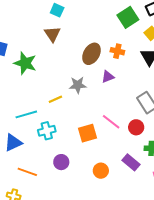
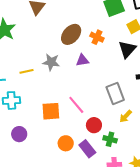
red circle: (136, 127) -> (94, 125), moved
orange circle: (101, 171) -> (66, 143), moved

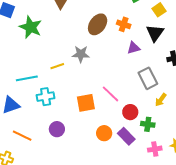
purple triangle: (82, 60) -> (134, 48), moved

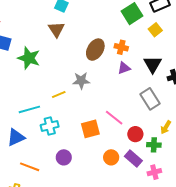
black triangle: (155, 33) -> (153, 64), moved
purple triangle: (134, 48) -> (124, 68), moved
yellow arrow: (161, 100) -> (166, 127), moved
pink cross: (155, 149) -> (154, 172), moved

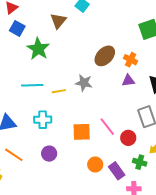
brown triangle: (56, 29) -> (58, 21), moved
cyan line: (29, 109) -> (32, 85), moved
red circle: (135, 134) -> (128, 138), moved

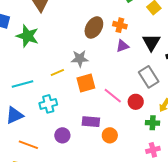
cyan line: (32, 85) -> (23, 84), moved
orange square: (82, 132) -> (86, 83), moved
purple rectangle: (117, 171) -> (91, 122), moved, turned -36

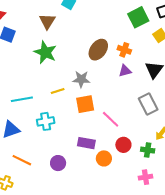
green star: (27, 36) -> (45, 52), moved
red circle: (136, 102) -> (123, 145), moved
purple circle: (62, 135) -> (58, 163), moved

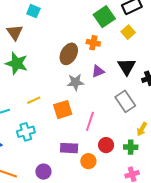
orange cross: (124, 50) -> (93, 43), moved
gray star: (81, 79) -> (75, 82), moved
pink line: (111, 119) -> (90, 121), turned 72

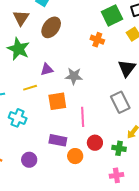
brown ellipse: (69, 54) -> (51, 27), moved
purple triangle: (98, 71) -> (47, 69), moved
pink line: (90, 121) -> (83, 117), turned -30
cyan cross: (26, 132) -> (18, 118), turned 30

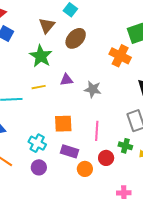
orange cross: (97, 40) -> (120, 56), size x1.5
yellow line: (30, 88) -> (39, 87), moved
orange square: (57, 101) -> (63, 124), moved
cyan cross: (18, 118) -> (37, 143), moved
green cross: (119, 148) -> (125, 146), moved

